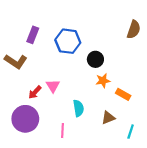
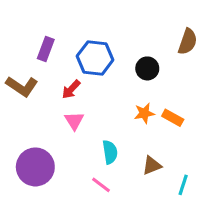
black circle: (95, 59) -> (147, 68), moved
red arrow: (35, 92) -> (71, 89), moved
orange rectangle: (123, 94) -> (173, 118), moved
pink line: (63, 131) -> (101, 185), moved, turned -56

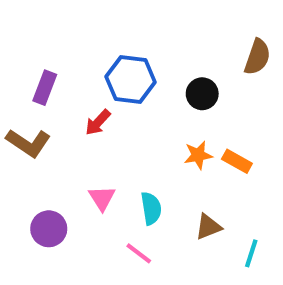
purple rectangle: (46, 49) -> (45, 88), moved
brown L-shape: (22, 86) -> (28, 143), moved
pink triangle: (74, 121) -> (102, 198), moved
purple circle: (35, 167) -> (49, 229), size x0.7

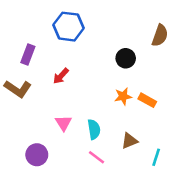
blue hexagon: (131, 79) -> (69, 27), moved
purple circle: (49, 229) -> (37, 155), moved
pink line: (139, 253) -> (96, 157), moved

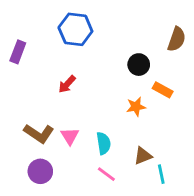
purple rectangle: (28, 54) -> (18, 52), moved
brown L-shape: (18, 89) -> (39, 133), moved
orange rectangle: (147, 100) -> (163, 90), moved
cyan line: (156, 157) -> (161, 174), moved, turned -30

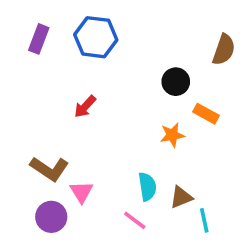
purple rectangle: (18, 52) -> (39, 39), moved
pink triangle: (70, 136) -> (81, 192), moved
cyan semicircle: (104, 143) -> (147, 187), moved

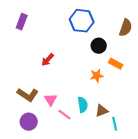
blue hexagon: (96, 37) -> (82, 21), moved
pink triangle: (81, 192) -> (51, 100), moved
pink line: (135, 220) -> (65, 115), moved

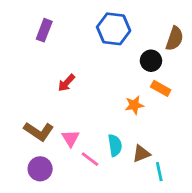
purple rectangle: (22, 22) -> (44, 30), moved
black circle: (99, 46) -> (151, 61), moved

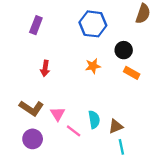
brown semicircle: (175, 39) -> (143, 14), moved
red arrow: (66, 83) -> (45, 68), moved, turned -35
orange star: (134, 105) -> (93, 66), moved
cyan line: (159, 172) -> (121, 147), moved

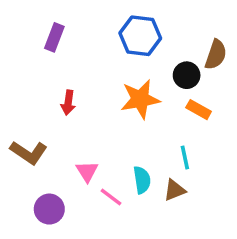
brown semicircle: (143, 14) -> (216, 55), moved
orange star: (93, 66) -> (140, 99), size x1.6
brown L-shape: (31, 108) -> (29, 152), moved
cyan line: (121, 147) -> (185, 158), moved

